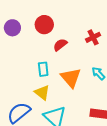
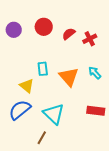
red semicircle: (60, 45) -> (69, 34), moved
yellow triangle: (42, 93) -> (27, 86), moved

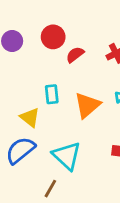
red semicircle: (69, 34) -> (75, 55), moved
orange triangle: (69, 77) -> (87, 105), turned 30

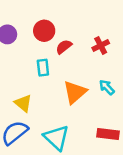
cyan rectangle: (52, 94) -> (43, 68), moved

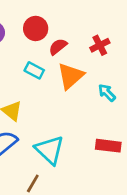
cyan rectangle: (43, 68) -> (34, 70), turned -56
orange triangle: (75, 92) -> (71, 76), moved

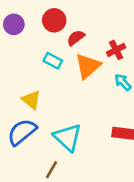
red cross: (100, 45) -> (116, 50), moved

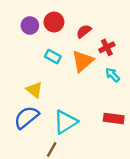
purple circle: (14, 24) -> (30, 25), moved
red semicircle: (76, 38) -> (84, 31), moved
cyan triangle: (68, 137) -> (65, 122), turned 45

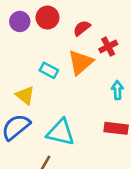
cyan rectangle: (53, 56) -> (49, 70), moved
cyan arrow: (113, 75) -> (117, 90), moved, turned 42
cyan triangle: (65, 122) -> (61, 132), turned 45

